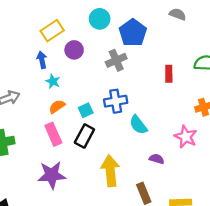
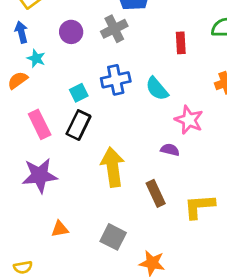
purple circle: (74, 50) -> (71, 32), moved
orange semicircle: (57, 107) -> (18, 80), moved
cyan semicircle: (138, 125) -> (157, 89), moved
pink star: (186, 137) -> (189, 120), moved

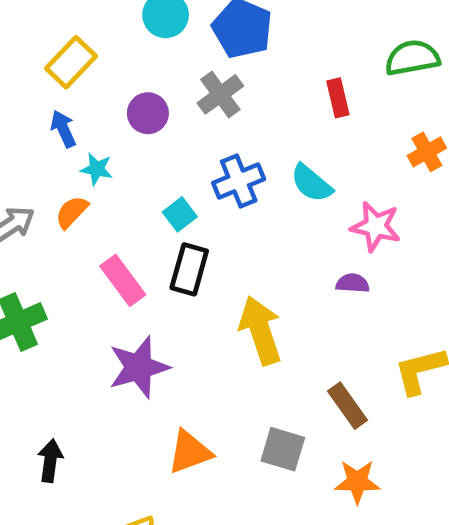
brown rectangle: (156, 193) -> (347, 406), moved
orange triangle: (60, 229) -> (190, 452), size x1.5

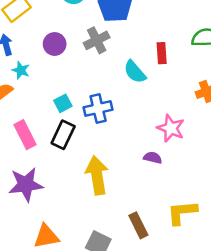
blue cross: (239, 181) -> (98, 109), moved
cyan semicircle: (312, 183) -> (135, 72), moved

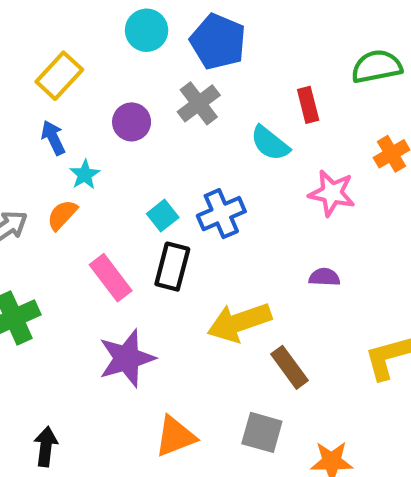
cyan star: (21, 70) -> (85, 175), turned 30
pink star: (171, 128) -> (332, 193), moved
yellow arrow: (97, 175) -> (239, 322), turned -90
brown rectangle: (138, 225) -> (290, 367), moved

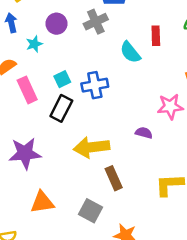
cyan star: (85, 175) -> (34, 44), moved
pink star: (332, 193) -> (170, 107), moved, turned -30
pink rectangle: (111, 278) -> (27, 90), moved

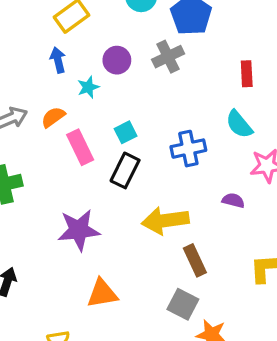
cyan semicircle: (130, 52) -> (239, 124), moved
blue cross: (95, 85) -> (188, 149), moved
gray square: (90, 211) -> (183, 304), moved

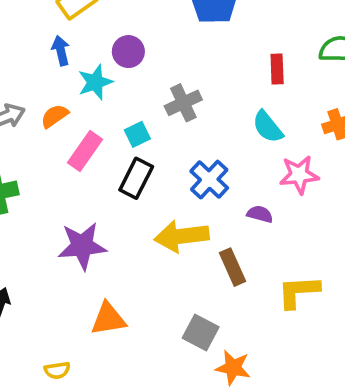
gray cross: (168, 57) -> (183, 103), moved
cyan star: (88, 87) -> (95, 82), size x1.4
pink rectangle: (80, 147) -> (85, 151), turned 60
blue cross: (188, 149) -> (209, 180), moved, turned -36
brown rectangle: (195, 260) -> (232, 267), moved

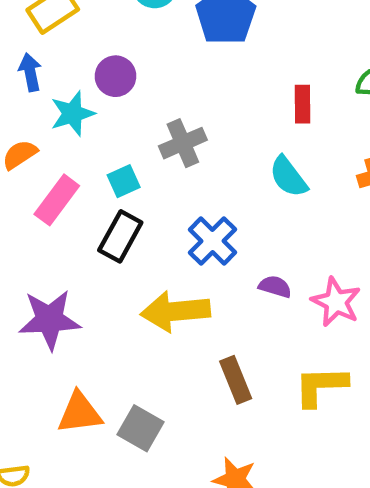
pink star: (299, 175) -> (336, 302), moved, turned 30
brown rectangle: (232, 267) -> (236, 380), moved
gray square: (201, 333) -> (141, 428), moved

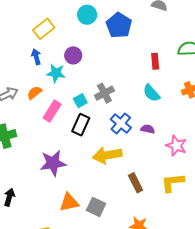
cyan star: (72, 114) -> (56, 73), turned 30
gray cross: (183, 143) -> (104, 93), moved
purple semicircle: (275, 287) -> (148, 129), moved

